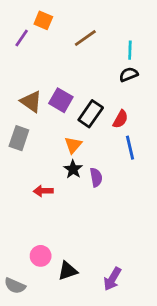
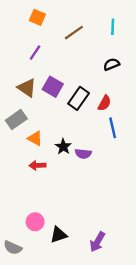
purple line: (22, 38) -> (35, 53), moved
cyan line: (130, 50) -> (113, 27), moved
gray rectangle: (19, 138) -> (16, 120), turned 36
orange triangle: (73, 145) -> (35, 138), moved, turned -42
purple semicircle: (96, 177) -> (83, 154), turned 105

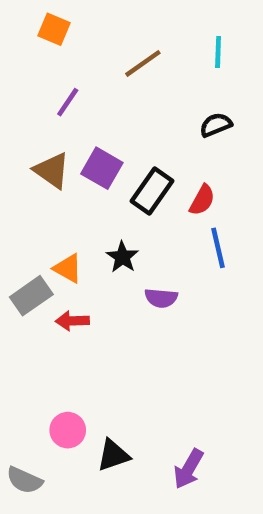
orange square: (37, 17) -> (54, 29), moved
gray rectangle: (16, 120) -> (31, 296), moved
black star: (63, 147) -> (122, 257), moved

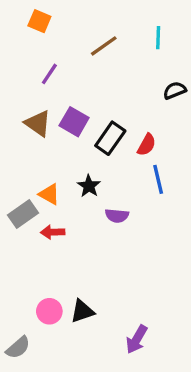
black semicircle: (216, 125) -> (175, 90), moved
black triangle: (113, 455) -> (82, 311), moved
gray semicircle: (24, 480) -> (18, 348), turned -65

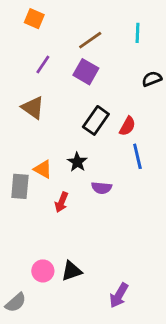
purple square: (74, 122) -> (86, 72), moved
gray rectangle: (23, 214) -> (20, 186), turned -50
red arrow: (53, 232) -> (61, 202), moved, turned -66

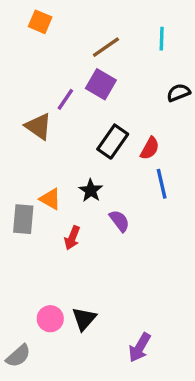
purple line: (43, 65) -> (65, 99), moved
purple semicircle: (102, 188) -> (119, 221), turned -132
black triangle: (72, 271) -> (84, 319), turned -30

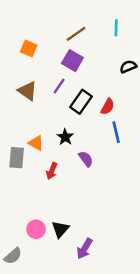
orange square: (40, 22) -> (29, 48), moved
purple line: (65, 99) -> (59, 86), moved
purple arrow: (140, 347) -> (85, 249), moved

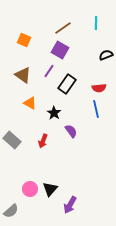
red semicircle: (108, 107) -> (99, 88), moved, turned 56
orange triangle: (36, 143) -> (30, 103), moved
gray rectangle: (17, 158) -> (12, 140), moved, turned -54

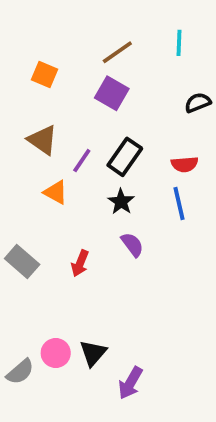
purple line: (49, 71) -> (82, 161), moved
black star: (54, 113) -> (121, 202), moved
gray semicircle: (11, 211) -> (20, 372), moved

